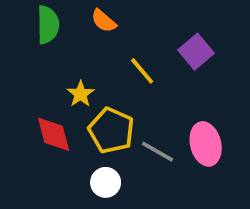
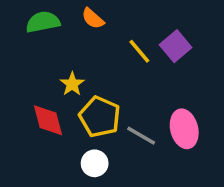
green semicircle: (48, 25) -> (43, 22), turned -100
yellow line: (142, 71) -> (139, 51), moved

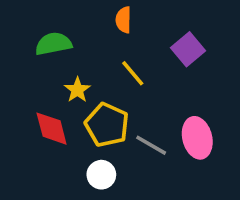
orange semicircle: (93, 19) -> (123, 20), moved, turned 50
green semicircle: (43, 22) -> (53, 44), moved
yellow line: (139, 51) -> (133, 73), moved

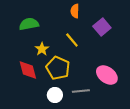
orange semicircle: (123, 20) -> (75, 11), moved
pink ellipse: (197, 138) -> (107, 75), turned -40
gray line: (151, 145) -> (81, 91), moved, turned -36

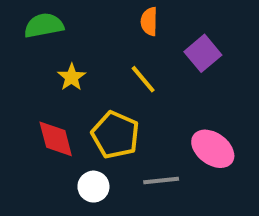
green semicircle: (29, 24) -> (44, 25), moved
yellow star: (42, 49) -> (72, 77), moved
white circle: (55, 95) -> (93, 187), moved

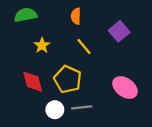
orange semicircle: (149, 21) -> (76, 16), moved
gray line: (161, 181) -> (82, 107), moved

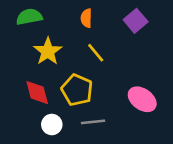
purple square: (119, 31) -> (136, 21), moved
yellow star: (42, 45) -> (48, 51), size x1.5
white circle: (55, 110) -> (52, 125), moved

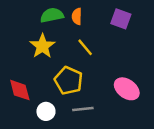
green semicircle: (29, 17) -> (52, 15), moved
purple square: (136, 21) -> (121, 19), turned -30
red diamond: (37, 93) -> (20, 90), moved

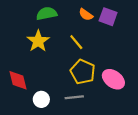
orange semicircle: (77, 16) -> (86, 15), moved, turned -56
yellow pentagon: (69, 81) -> (83, 72), moved

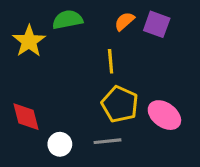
orange semicircle: (86, 15) -> (124, 21), turned 104
yellow star: (38, 41) -> (29, 41), moved
yellow line: (76, 42) -> (111, 61), turned 35

